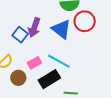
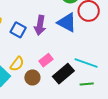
blue square: (20, 35) -> (18, 30), moved
cyan line: (59, 61) -> (86, 63), moved

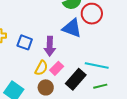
purple arrow: (40, 25) -> (50, 46), moved
yellow semicircle: (17, 64) -> (41, 68), moved

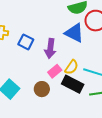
yellow semicircle: (41, 68) -> (72, 67), moved
black rectangle: (76, 79) -> (73, 84), turned 70

